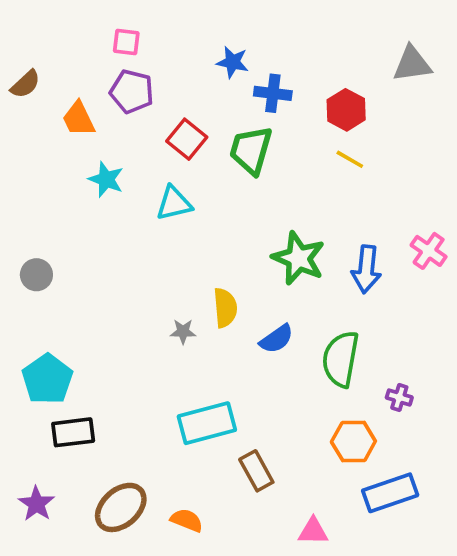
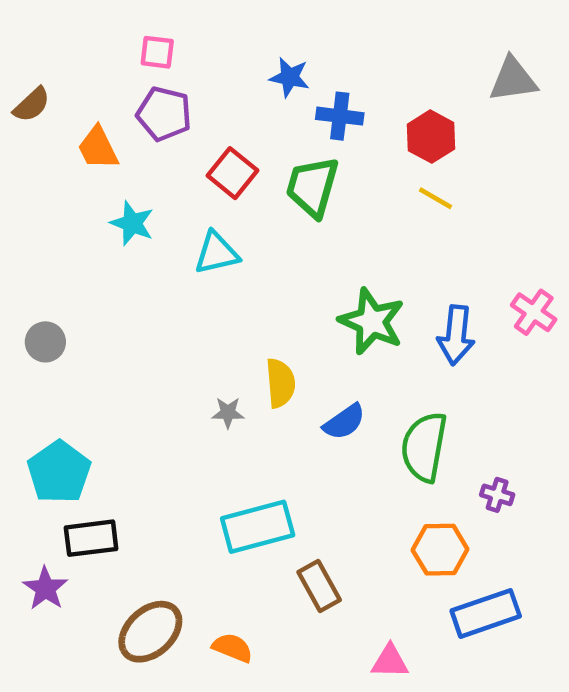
purple star: (36, 504) -> (45, 588), moved

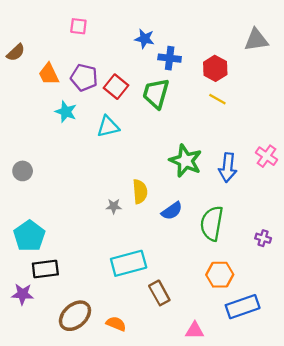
purple pentagon: (164, 114) -> (84, 78), moved
purple cross: (497, 495) -> (263, 238), moved
purple star: (45, 588) -> (23, 294), turned -30

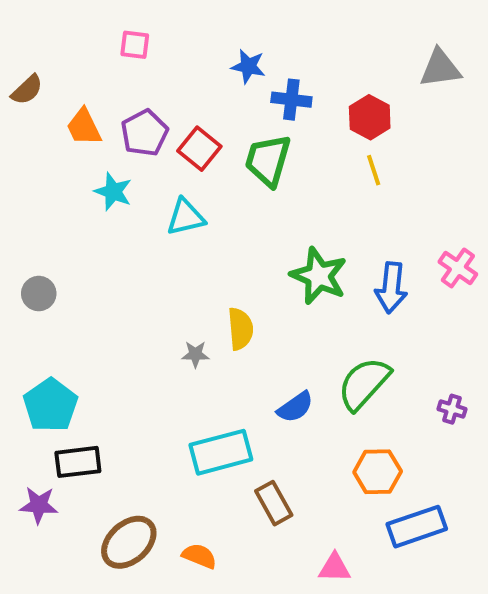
purple pentagon: (84, 78) -> (145, 133), turned 30
yellow line: (217, 99) -> (374, 170), turned 42
blue semicircle: (172, 211) -> (295, 407), moved
green semicircle: (212, 223) -> (364, 384), turned 32

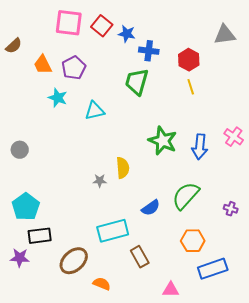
pink square: (135, 45) -> (69, 23), size x1.8
red square: (199, 149) -> (102, 26), moved
brown ellipse: (129, 542) -> (74, 261), moved

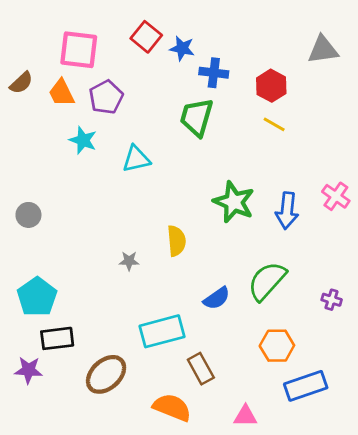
pink square: (69, 23) -> (79, 50), moved
brown semicircle: (14, 46) -> (21, 83), moved
yellow line: (191, 87) -> (274, 124), turned -42
gray star: (100, 181) -> (129, 261), moved
orange semicircle: (102, 284) -> (172, 407), moved, size x1.5

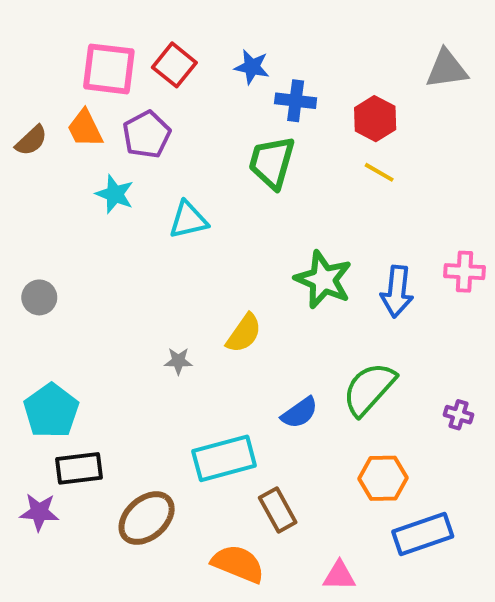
red square: (146, 37) -> (174, 65), moved
brown semicircle: (21, 83) -> (31, 140), moved
pink cross: (336, 196) -> (464, 272), turned -32
yellow semicircle: (176, 241) -> (244, 333), turned 40

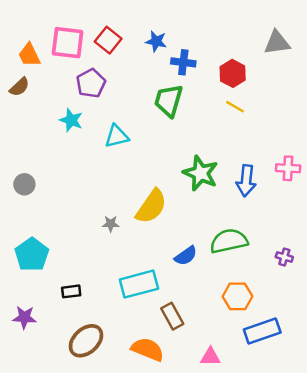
orange trapezoid: (85, 129) -> (29, 55), moved
yellow semicircle: (244, 333) -> (151, 206), size x1.4
green semicircle: (369, 389) -> (229, 241), turned 36
black rectangle: (79, 468) -> (71, 291), moved, size x0.7
brown ellipse: (147, 518) -> (86, 341), moved

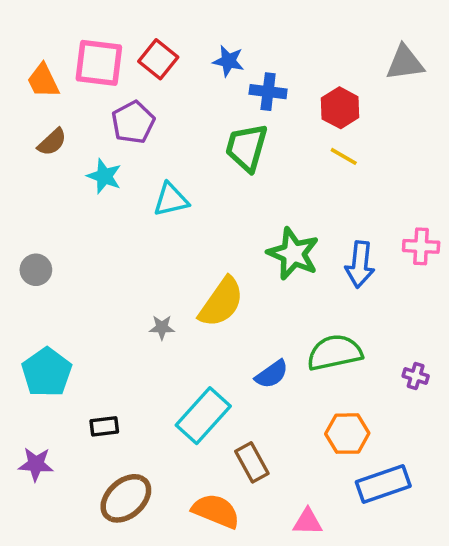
brown semicircle: (19, 87) -> (52, 142), moved
cyan rectangle: (139, 284) -> (203, 416), turned -33

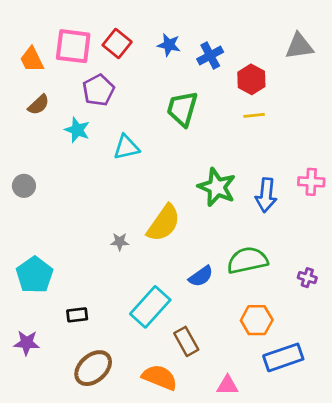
blue cross: (268, 92) -> (210, 55), moved, turned -35
yellow line: (344, 156) -> (254, 115), turned -36
gray circle: (36, 270) -> (24, 186), moved

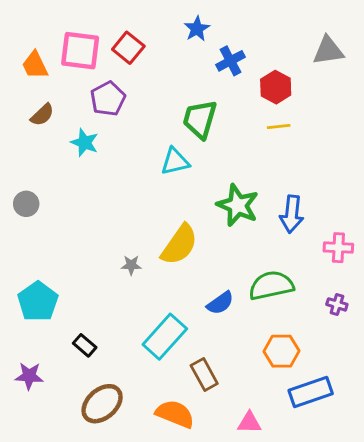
blue star: (169, 45) -> (197, 29), moved, turned 30
cyan triangle: (126, 147) -> (175, 162), moved
pink cross: (311, 182) -> (338, 248), moved
black rectangle: (77, 315) -> (85, 345), turned 48

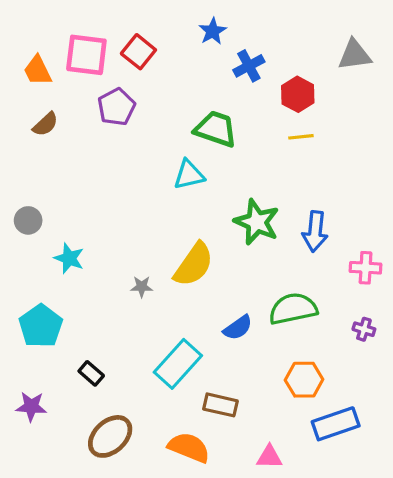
green trapezoid: (200, 119) -> (216, 129), turned 93
cyan star: (85, 143) -> (69, 258), moved
brown rectangle: (204, 375) -> (220, 405), turned -48

